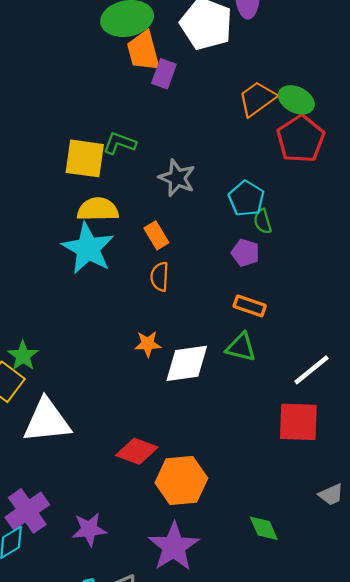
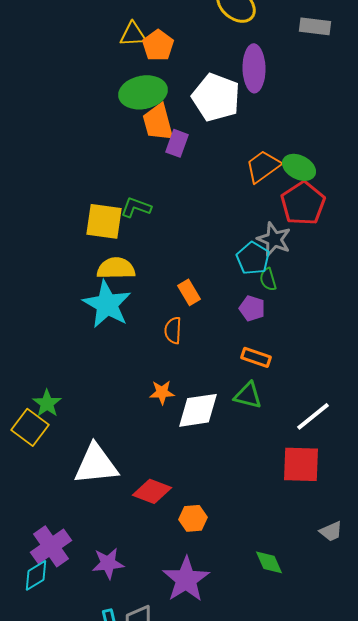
gray star: (177, 178) -> (274, 239), moved
orange rectangle: (156, 235) -> (189, 292), moved
white triangle: (47, 421) -> (96, 464), moved
orange hexagon: (181, 481) -> (193, 518), size x0.6

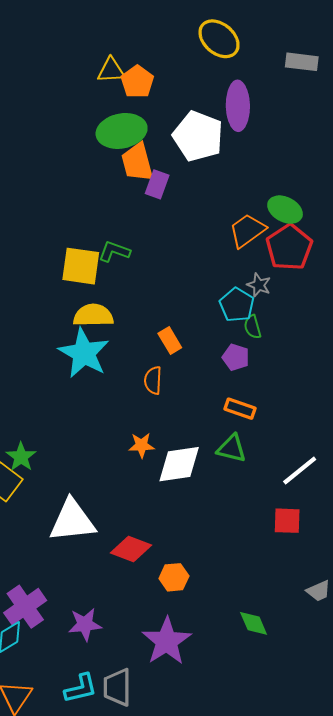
orange trapezoid: (263, 166) -> (247, 230), moved
gray star: (274, 239) -> (259, 285), size x0.7
red square: (301, 464) -> (287, 521), size x0.7

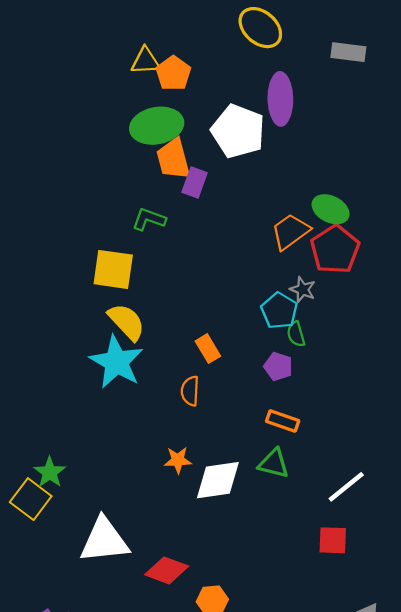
green L-shape: (114, 251) -> (149, 219), moved
yellow semicircle: (93, 315) -> (127, 322), turned 48

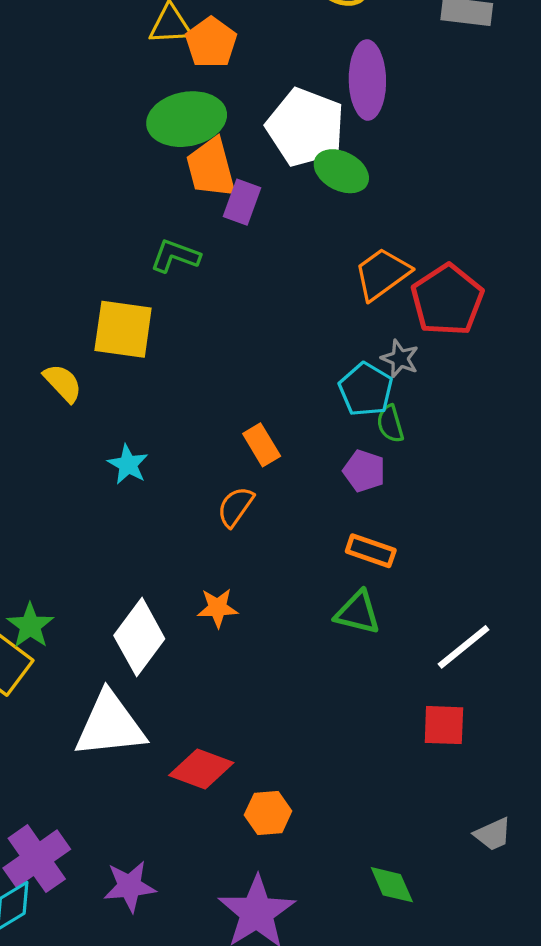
green ellipse: (331, 209) -> (341, 171), moved
yellow semicircle: (127, 322) -> (63, 383), moved, size x0.7
cyan star: (117, 362) -> (128, 464), size x0.5
orange semicircle: (190, 391) -> (235, 507), turned 32
white diamond: (218, 480) -> (139, 637), moved, turned -45

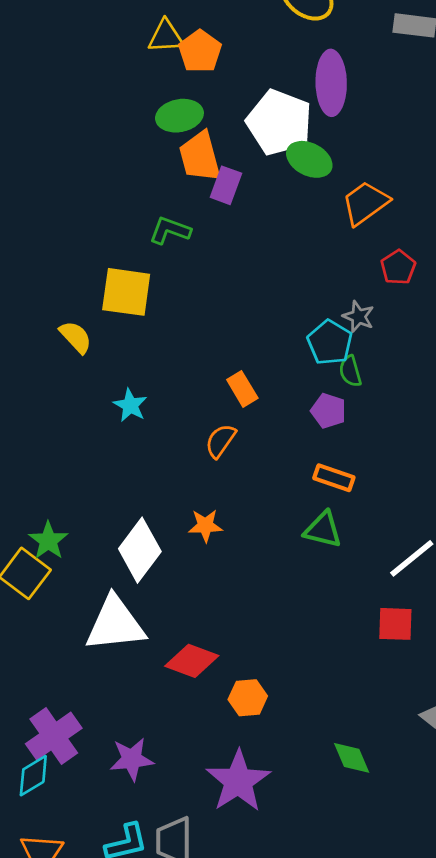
green ellipse: (187, 119) -> (179, 116), size x0.7
orange trapezoid: (382, 274) -> (365, 203), moved
red pentagon: (447, 300) -> (398, 267), size x0.6

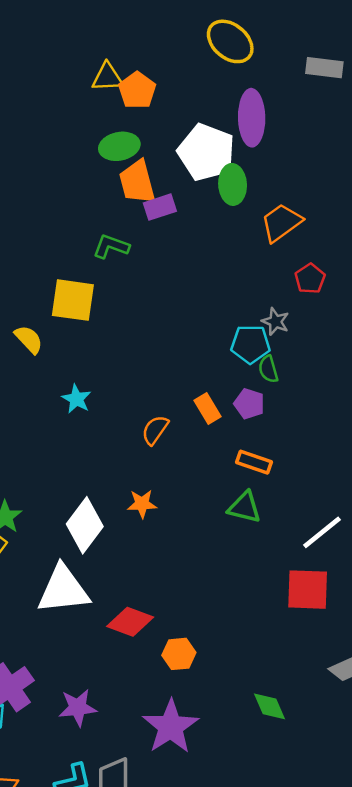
green ellipse: (309, 159) -> (233, 184), turned 60
purple rectangle: (226, 185) -> (160, 207), turned 52
cyan pentagon: (330, 342) -> (250, 344), turned -30
orange rectangle: (242, 389) -> (208, 408), moved
red square: (395, 624) -> (308, 590), size x1.4

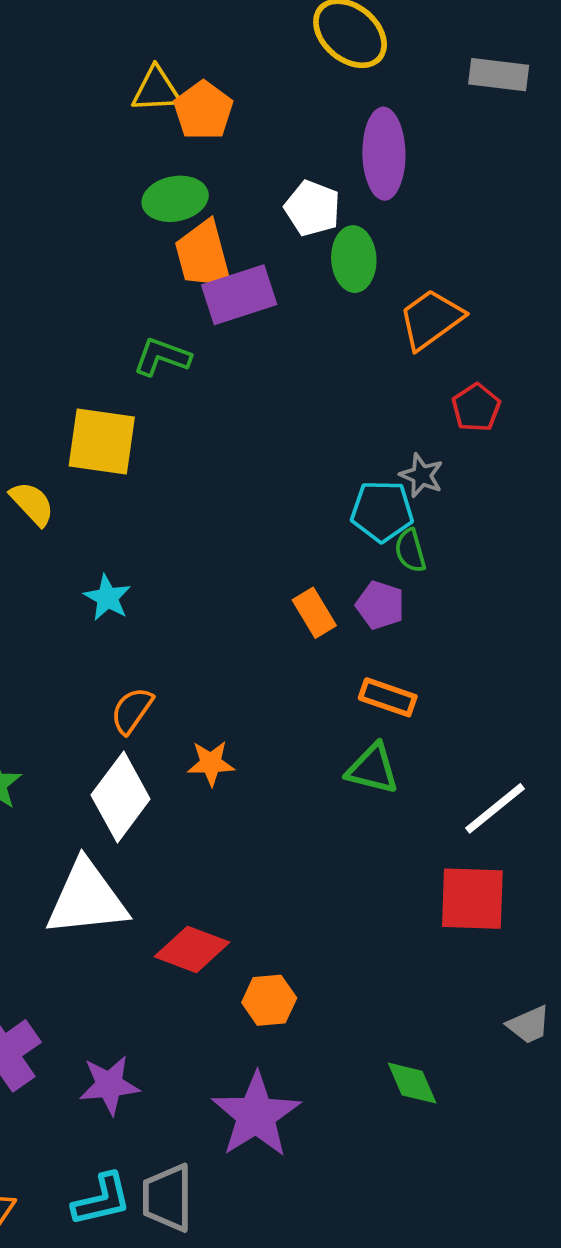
white pentagon: (206, 152) -> (312, 208), size x0.6
purple rectangle: (160, 207) -> (239, 295), size x1.4
orange semicircle: (155, 430) -> (132, 711), moved

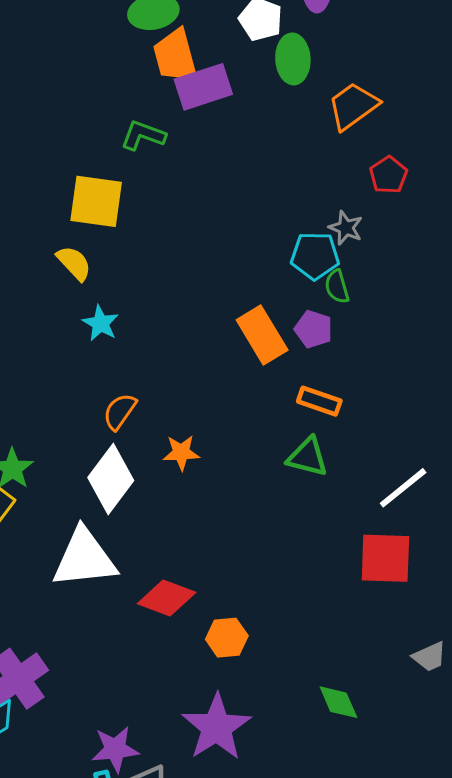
yellow semicircle: (32, 504) -> (74, 263), moved
orange rectangle: (314, 613) -> (262, 335), size x1.5
purple star: (109, 1085) -> (115, 749), moved

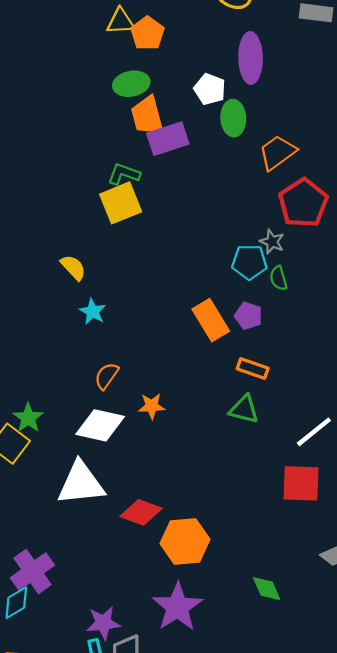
red pentagon: (388, 175) -> (303, 203), size x1.8
yellow square: (96, 201) -> (121, 203), moved, turned -30
green semicircle: (337, 287) -> (278, 278), moved
white diamond: (111, 479) -> (100, 425), turned 66
orange hexagon: (227, 638) -> (185, 541), size x1.6

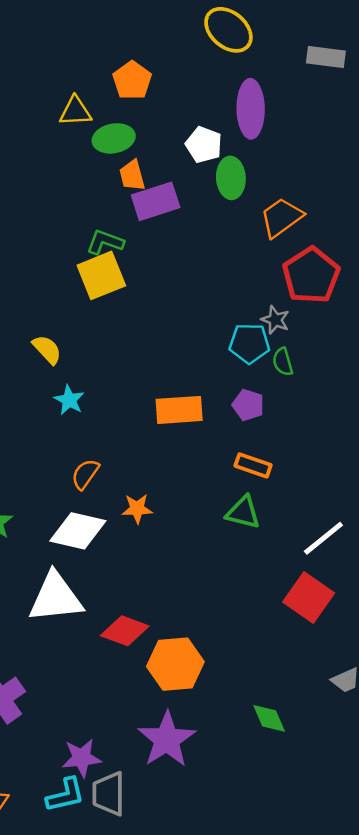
yellow triangle: (121, 21) -> (75, 111), moved
orange trapezoid: (147, 116) -> (132, 175), size x0.7
orange rectangle: (211, 320) -> (179, 410), moved, turned -63
red square: (301, 483) -> (309, 598), turned 33

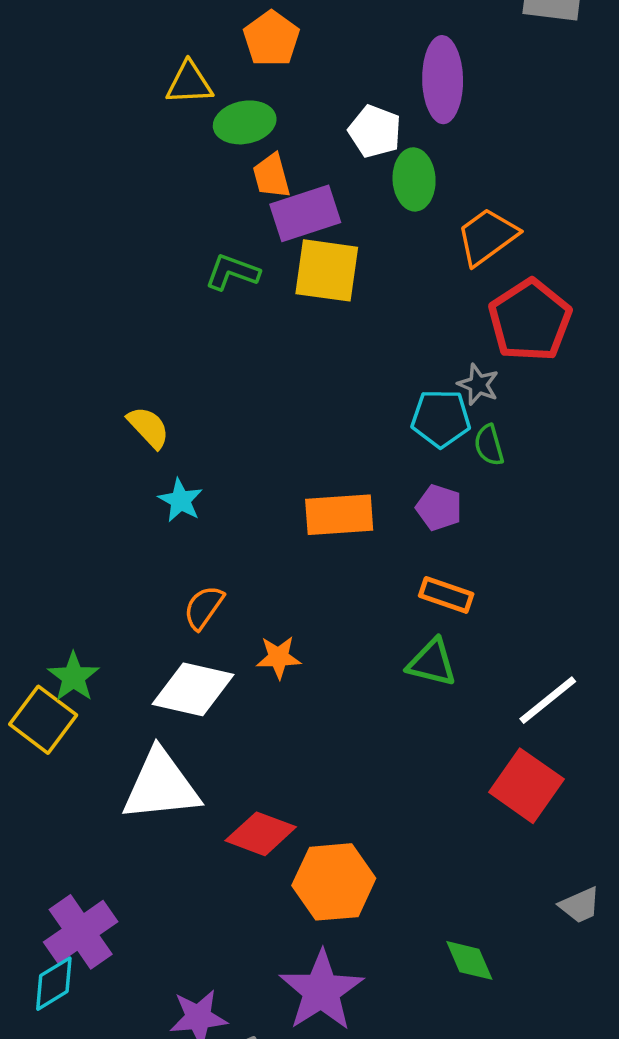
yellow square: (101, 275) -> (327, 270), moved, turned 30

